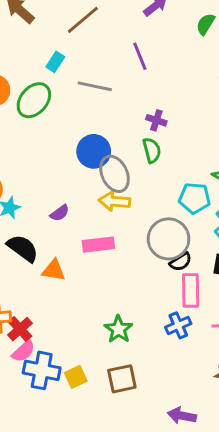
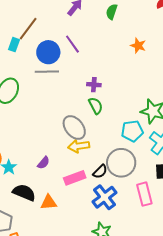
cyan rectangle: (55, 62) -> (14, 45), moved
blue circle: (94, 151) -> (48, 52), moved
black semicircle: (181, 262) -> (100, 172), moved
blue cross: (178, 325) -> (104, 197), moved, size x1.4

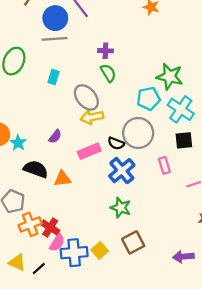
cyan rectangle: (14, 45) -> (54, 77), moved
black semicircle: (100, 172) -> (116, 143), turned 70
pink rectangle: (144, 194) -> (164, 165), size x0.7

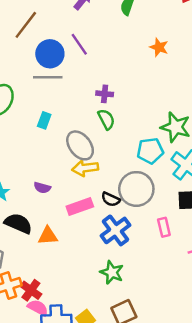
purple semicircle: (55, 136) -> (42, 188), turned 64
pink semicircle: (57, 243) -> (38, 308), turned -96

